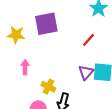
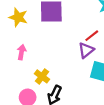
purple triangle: (86, 72) -> (86, 50), moved

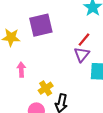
yellow cross: (42, 76) -> (46, 88), turned 32

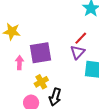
purple square: (41, 25) -> (41, 53), moved

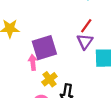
pink arrow: (19, 63) -> (33, 62), moved

